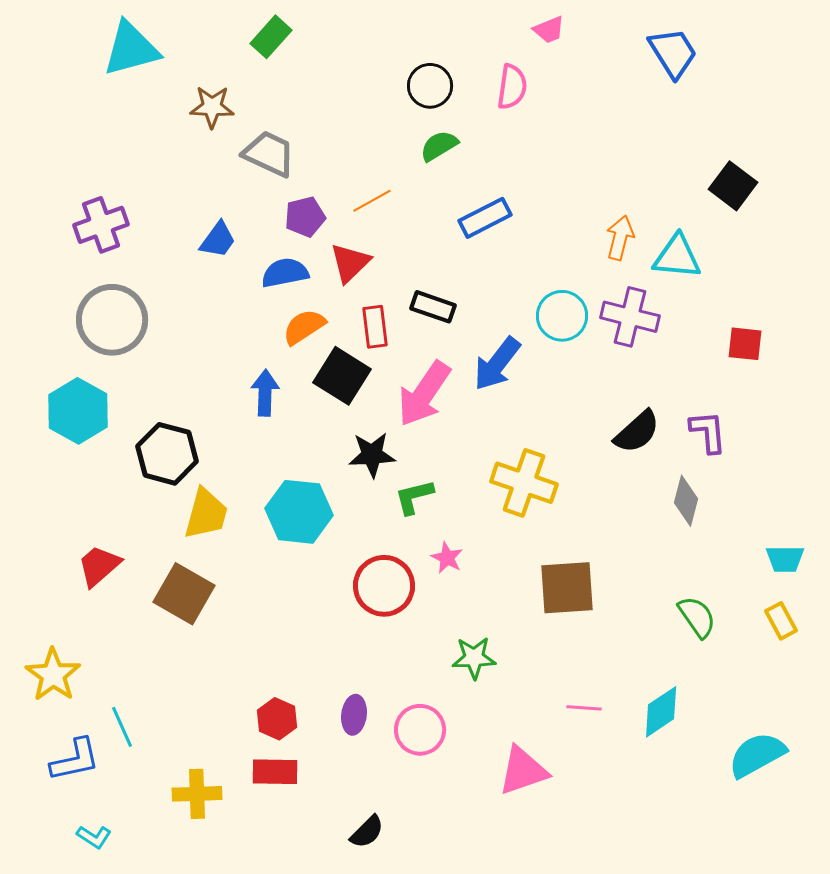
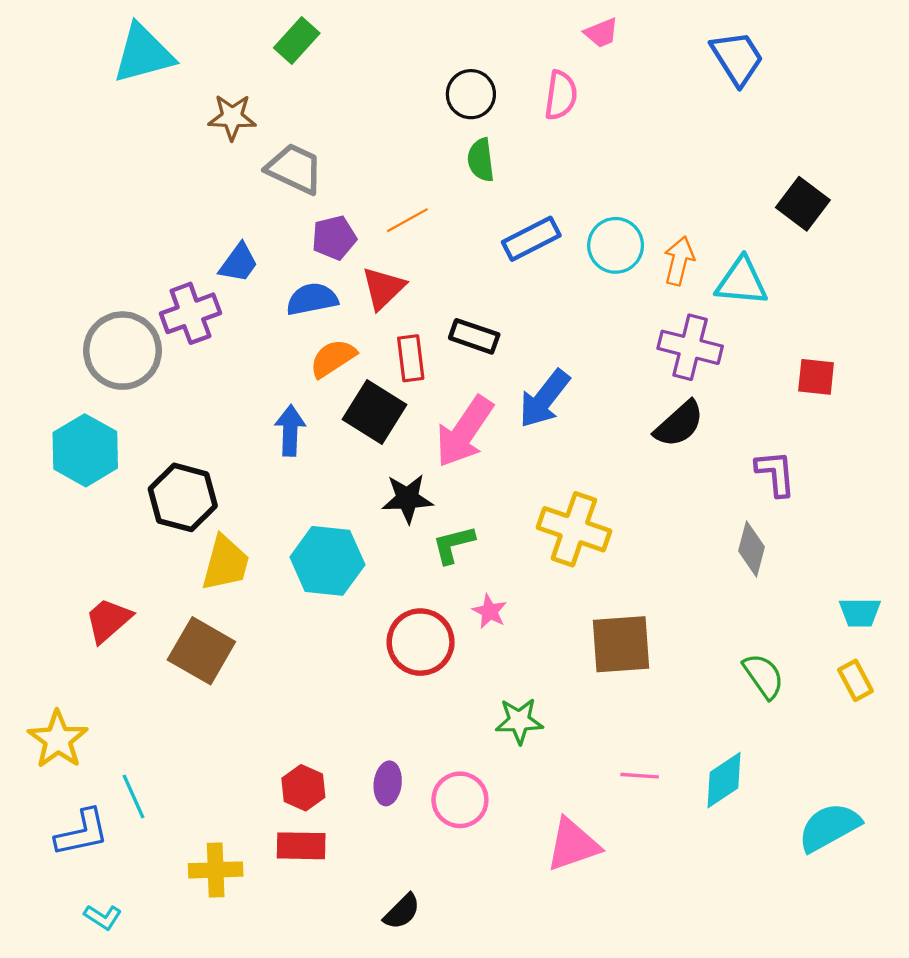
green semicircle: (439, 146) -> (481, 160), turned -66
purple cross: (101, 225) -> (190, 313), moved
cyan circle: (562, 316) -> (616, 245), moved
black semicircle: (637, 432) -> (679, 424), moved

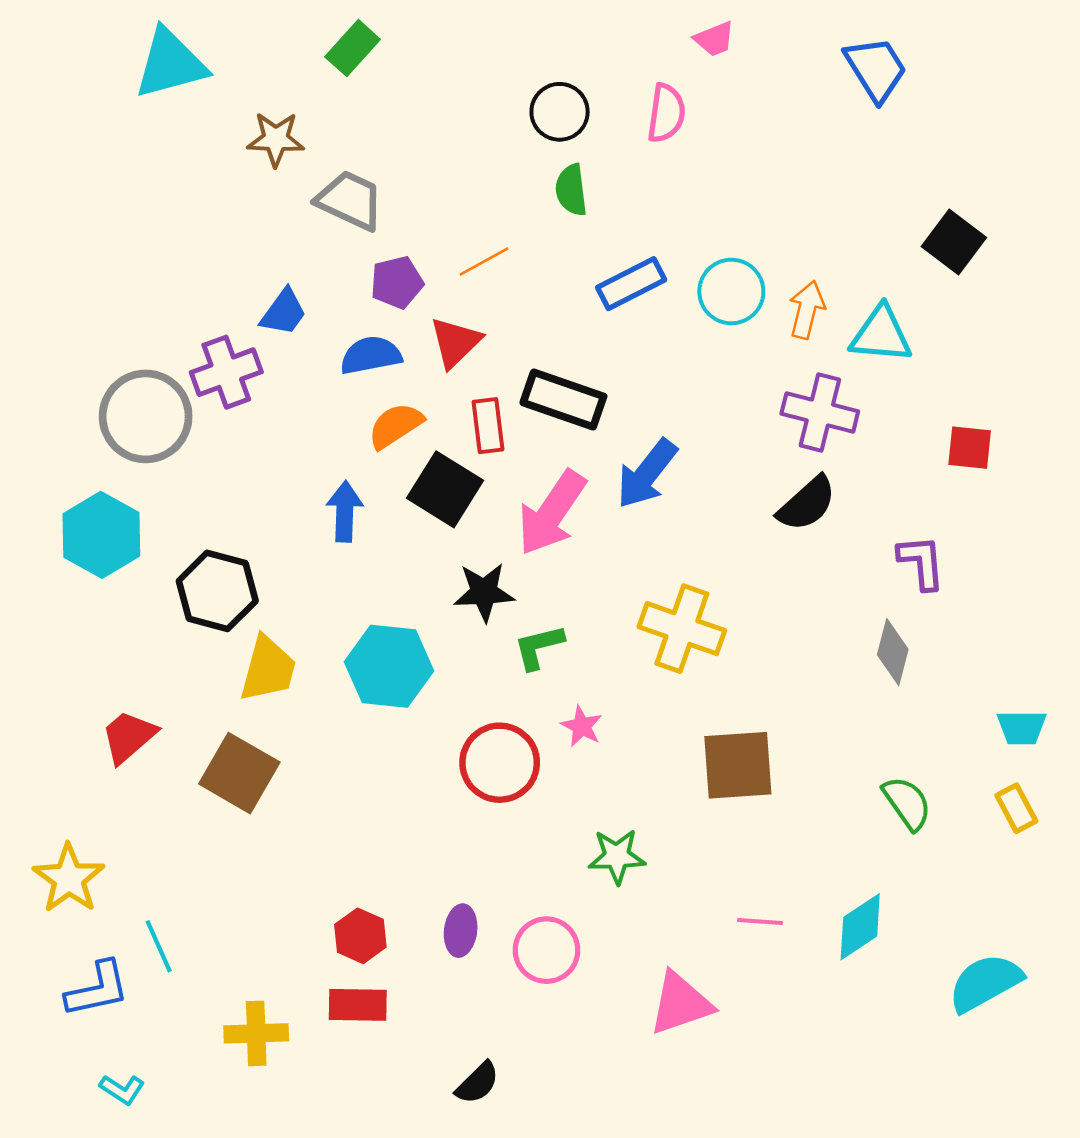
black rectangle: (474, 336) -> (563, 400), size x1.4

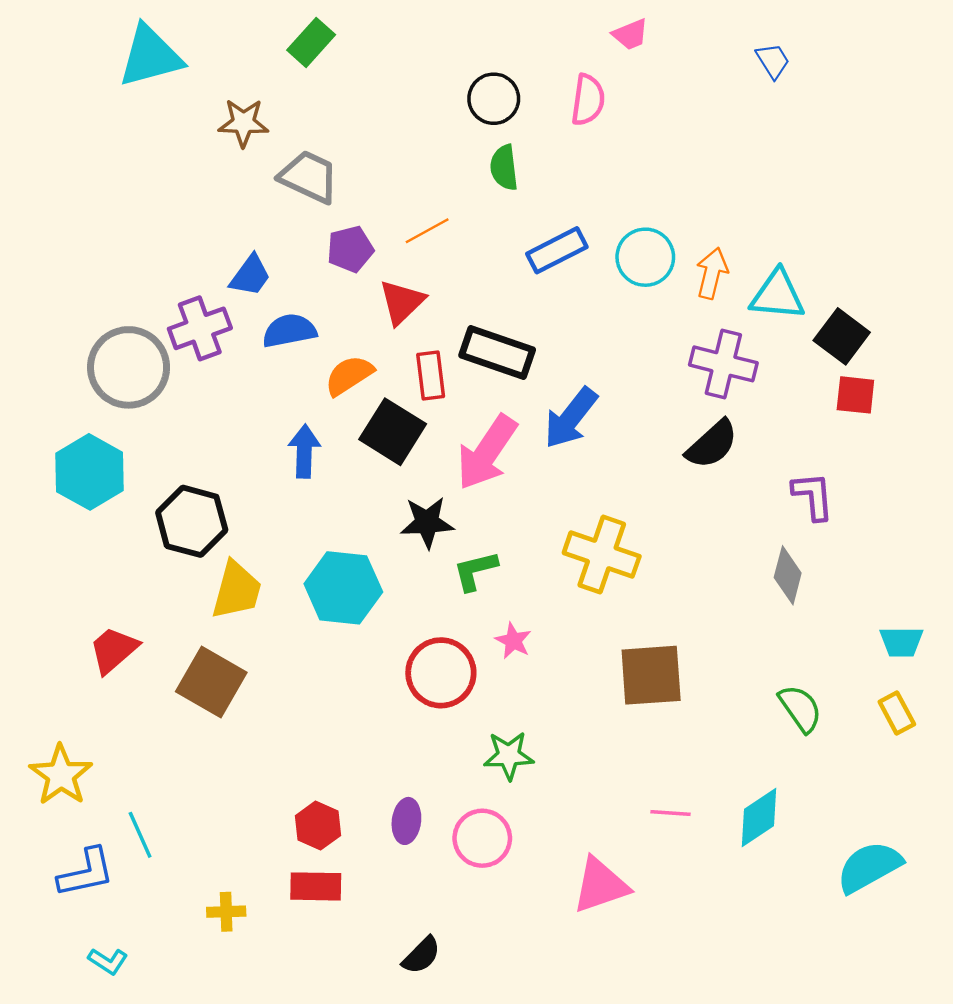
blue trapezoid: (876, 69) -> (773, 61), size x0.6
black square: (954, 242) -> (842, 336), moved
blue semicircle: (371, 355) -> (289, 331), moved
green star: (617, 856) -> (509, 756), moved
yellow cross: (256, 1033) -> (226, 912), size x0.7

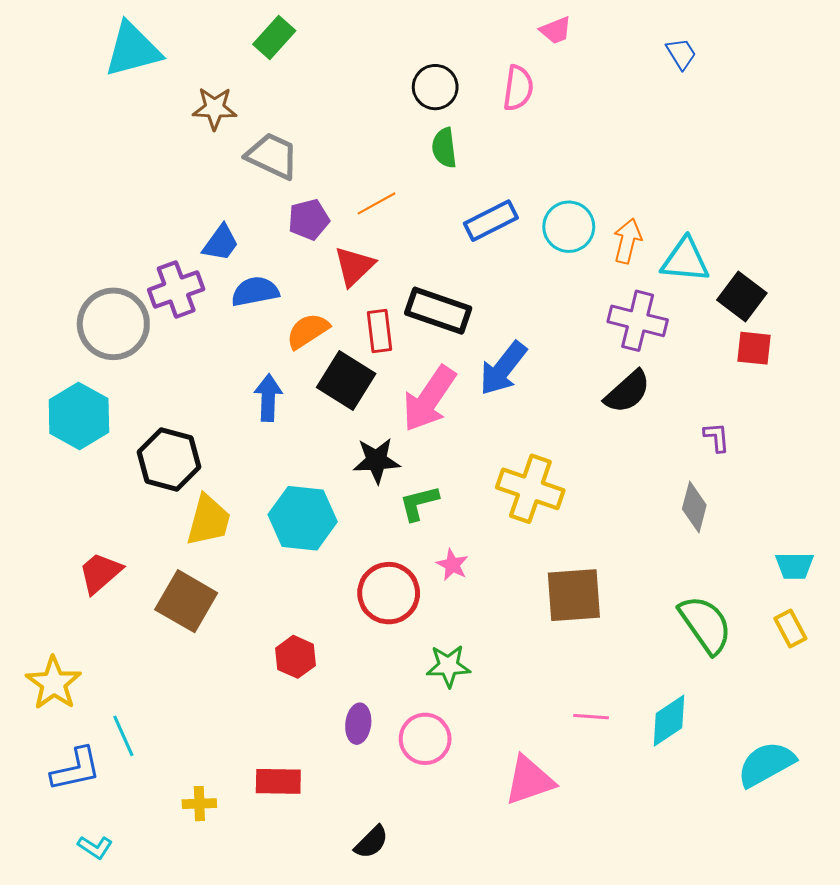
purple L-shape: (813, 496) -> (717, 437), size x0.7
green semicircle: (800, 708) -> (705, 624), size x1.4
red hexagon: (318, 826) -> (296, 657), moved

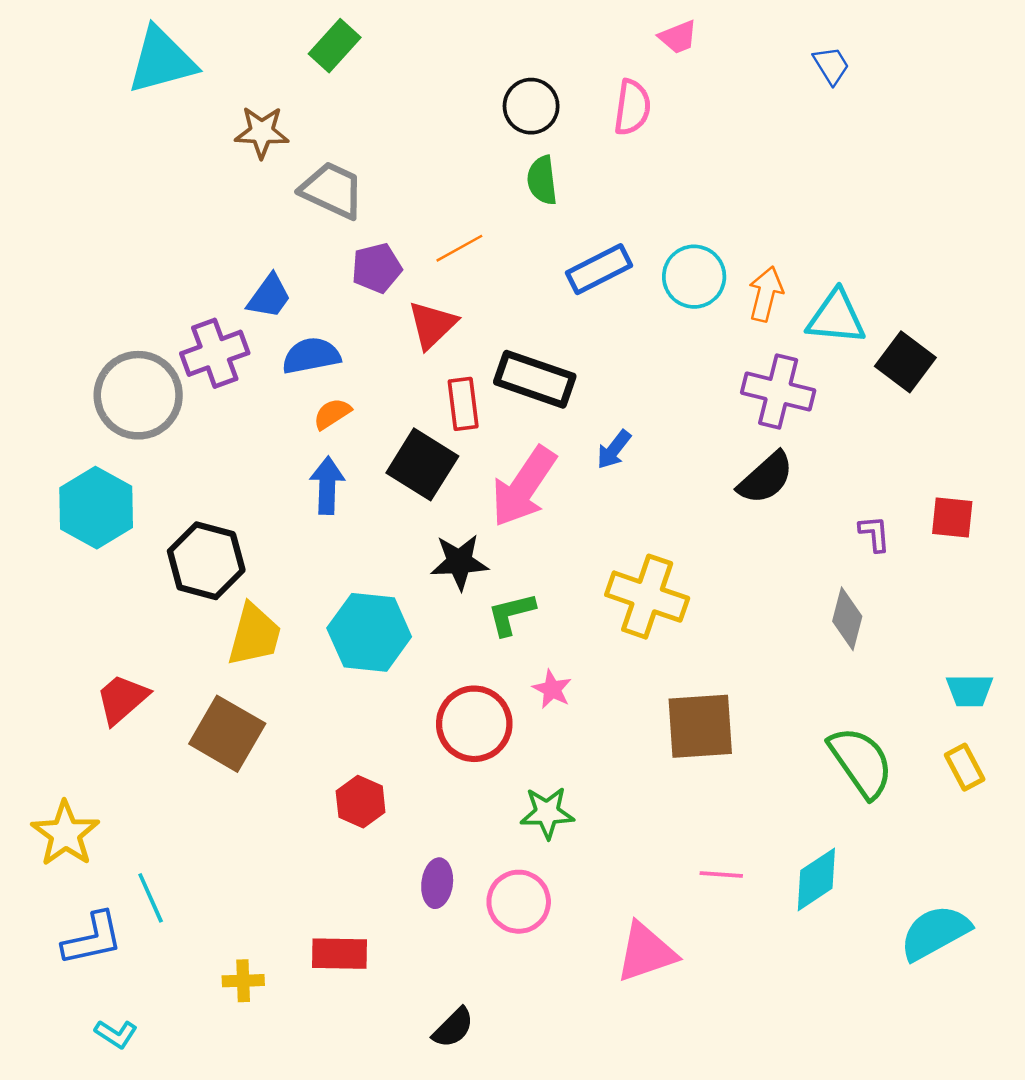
orange semicircle: (308, 331) -> (332, 414), moved, size x0.7
red square: (754, 348) -> (952, 518), moved
blue arrow: (503, 368) -> (614, 450), size x0.6

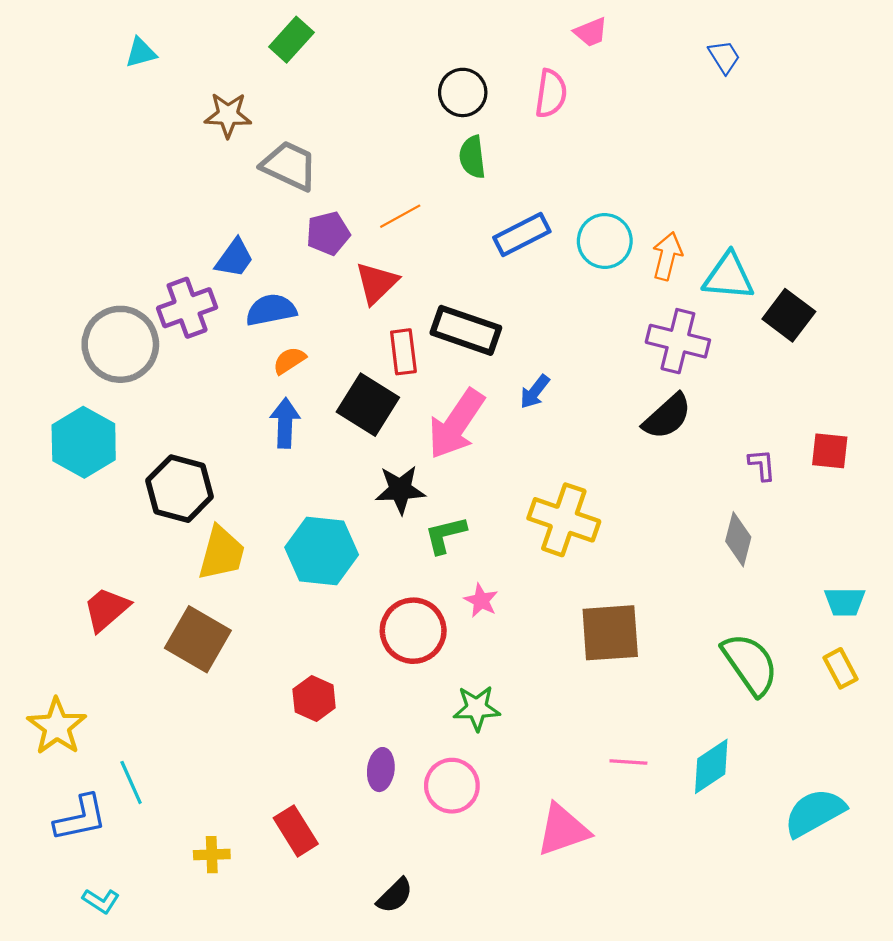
cyan triangle: (162, 60) -> (141, 53), size x0.5
red rectangle: (340, 954) -> (296, 831), turned 57

